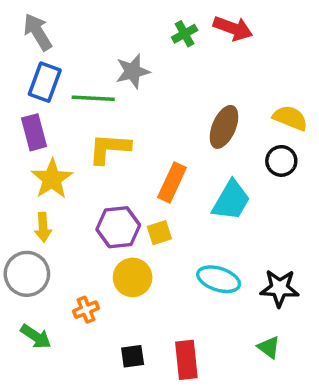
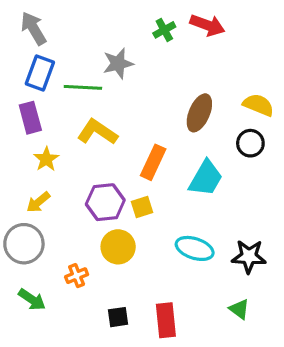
yellow L-shape: (109, 148) -> (97, 132), turned 30
yellow star: (52, 179) -> (46, 159), size x0.7
yellow arrow: (43, 227) -> (38, 202), turned 55

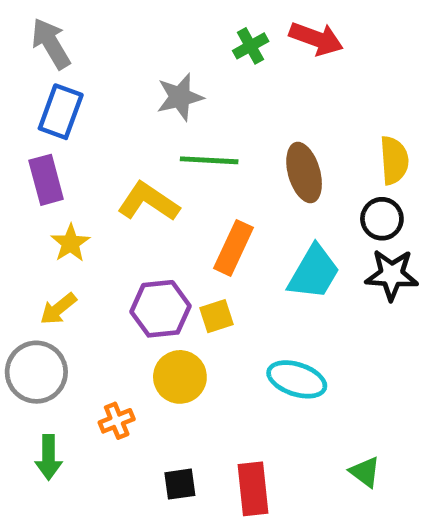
green line: (83, 87) -> (209, 160), moved
yellow semicircle: (258, 105) -> (394, 160), turned 64
brown ellipse: (199, 113) -> (304, 173), turned -39
black star: (249, 256) -> (392, 275), moved
green arrow: (32, 300) -> (49, 457), turned 56

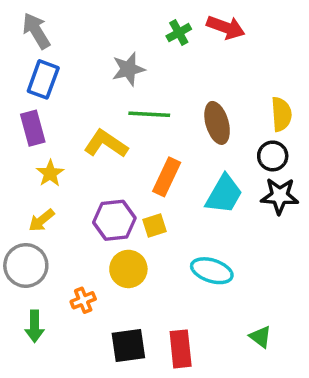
black square: (180, 484) -> (128, 345), size x1.5

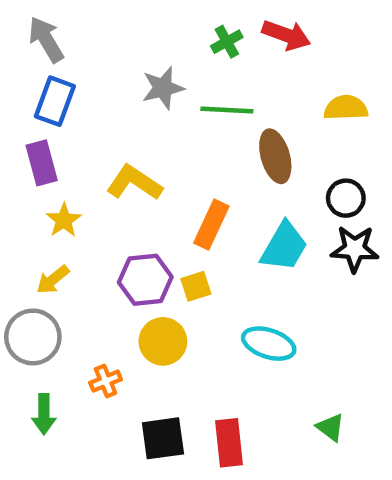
green line: (149, 114) -> (227, 110), moved
yellow semicircle: (281, 114) -> (346, 108), moved, turned -88

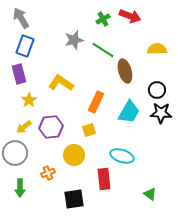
green line: (227, 110) -> (103, 50), turned 30
purple hexagon: (145, 280) -> (51, 127), moved
red rectangle: (229, 443) -> (104, 179), moved

